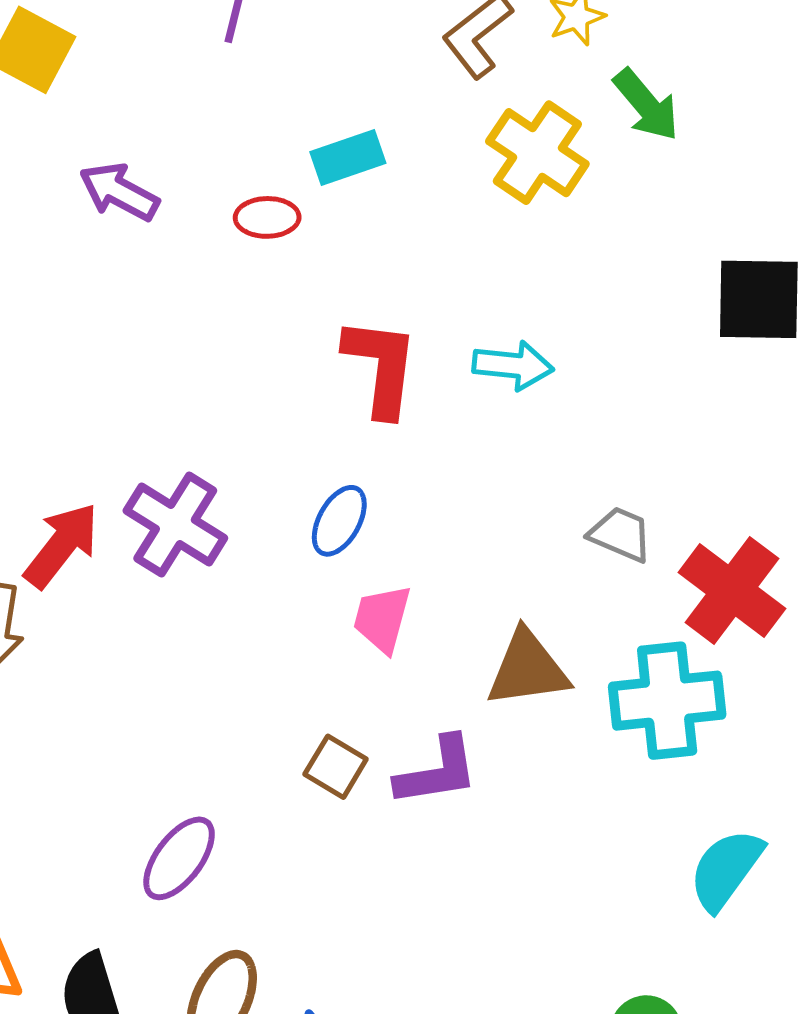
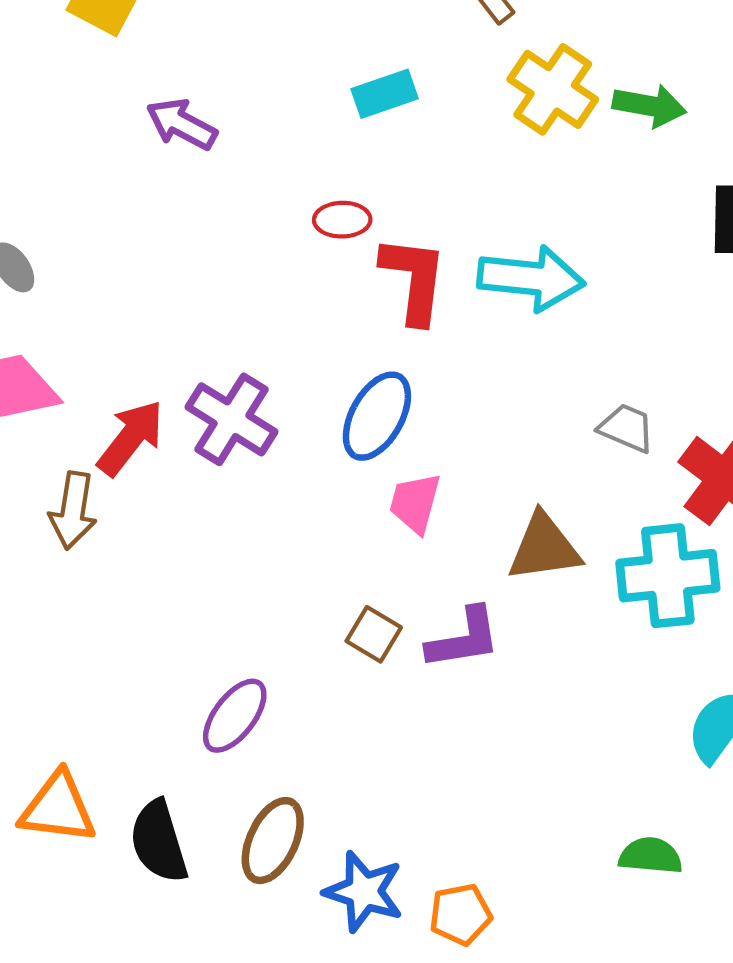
green arrow: (646, 105) -> (649, 106), moved, turned -40
red ellipse: (267, 217) -> (342, 220), moved
cyan arrow: (513, 365) -> (531, 278), size x1.5
blue ellipse: (339, 521) -> (377, 416), size x1.4

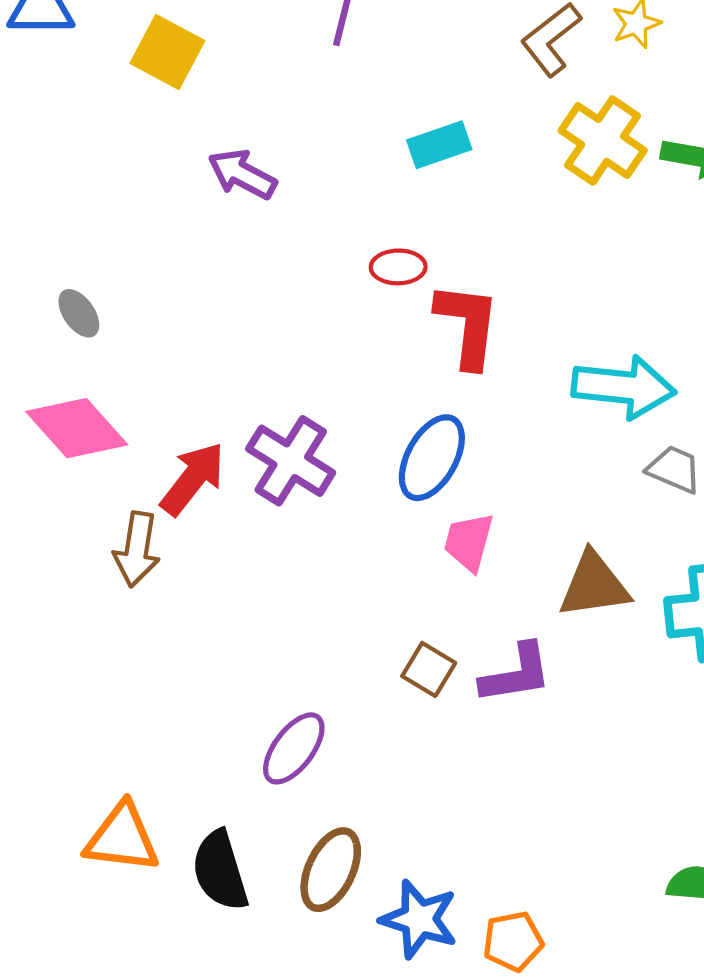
cyan arrow: (531, 278) -> (624, 387), moved

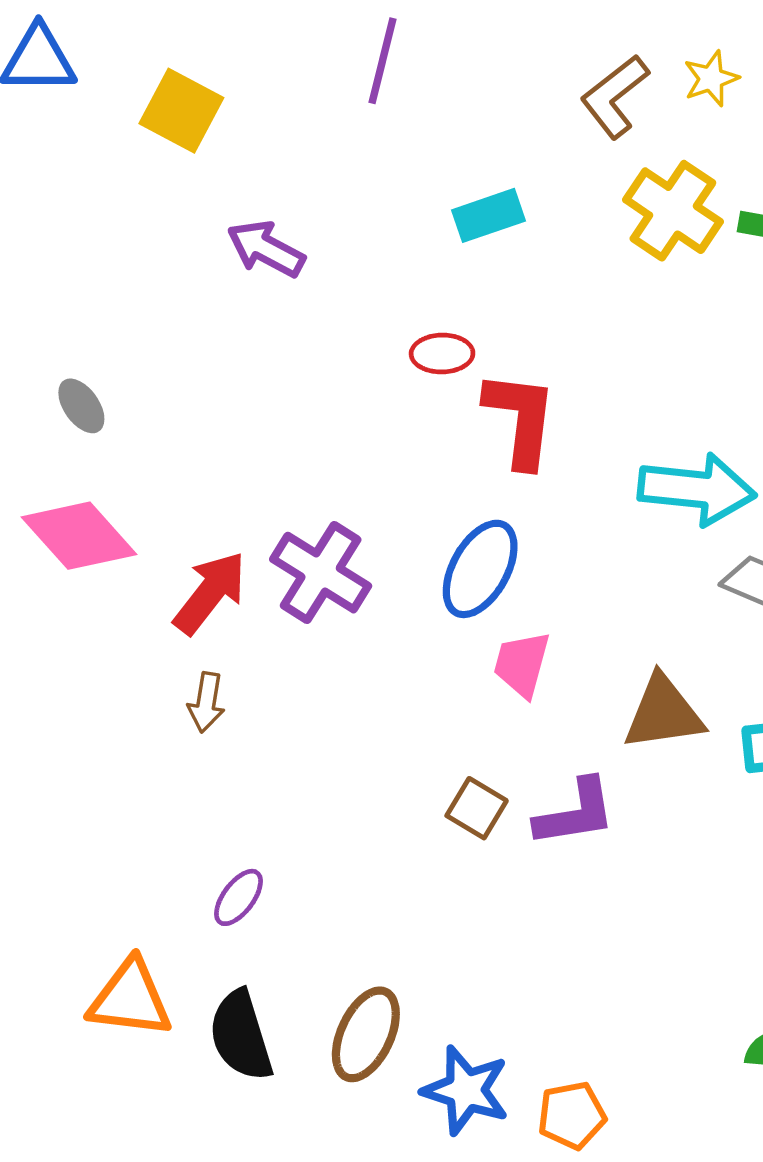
brown arrow: (137, 549) -> (206, 702), moved, size x0.7
purple ellipse: (294, 748) -> (238, 897), moved, size x0.7

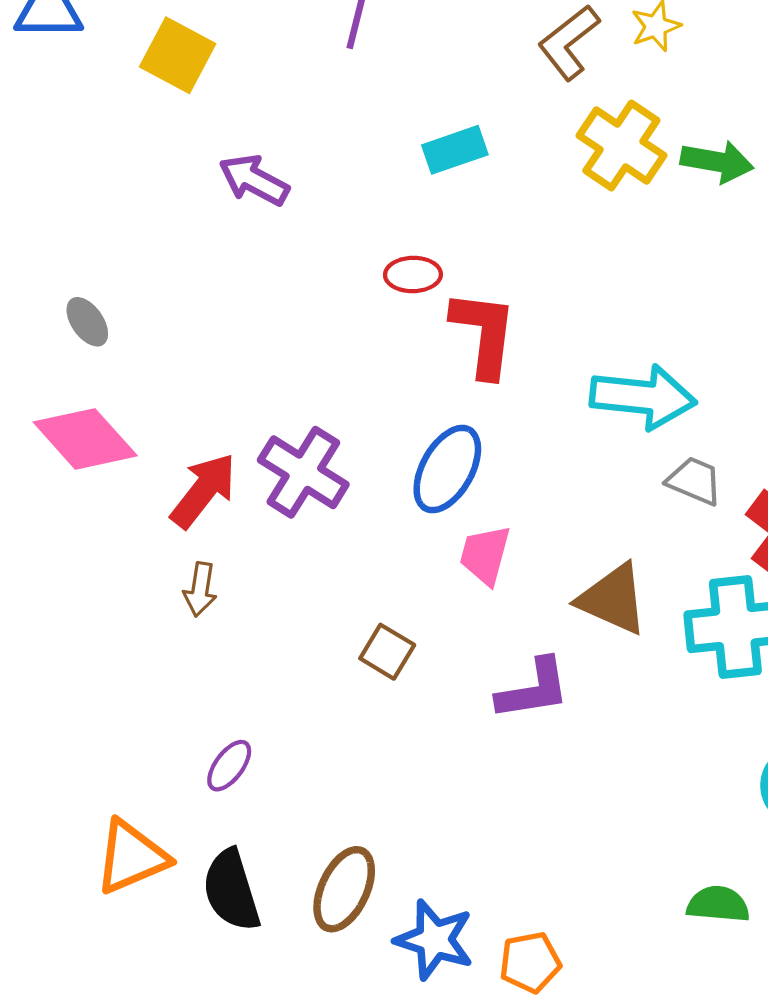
brown triangle: (663, 713) -> (613, 599), turned 32
brown square: (477, 808) -> (387, 652), moved
orange triangle: (130, 999) -> (131, 857), turned -30

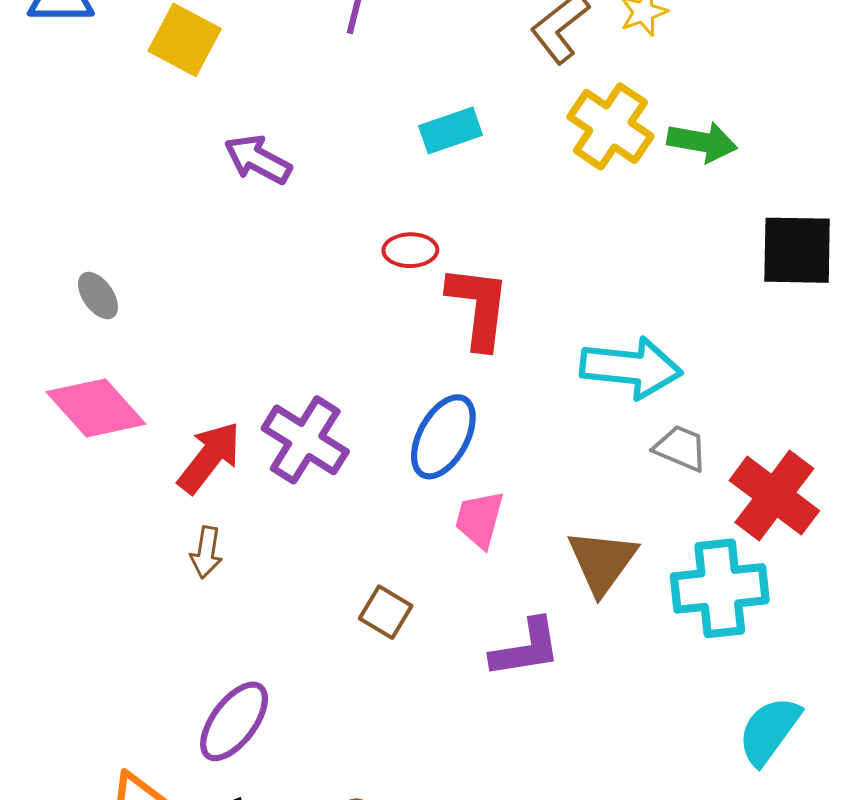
brown triangle: (613, 599) -> (602, 562), turned 42
purple ellipse: (229, 766) -> (234, 721), size x1.6

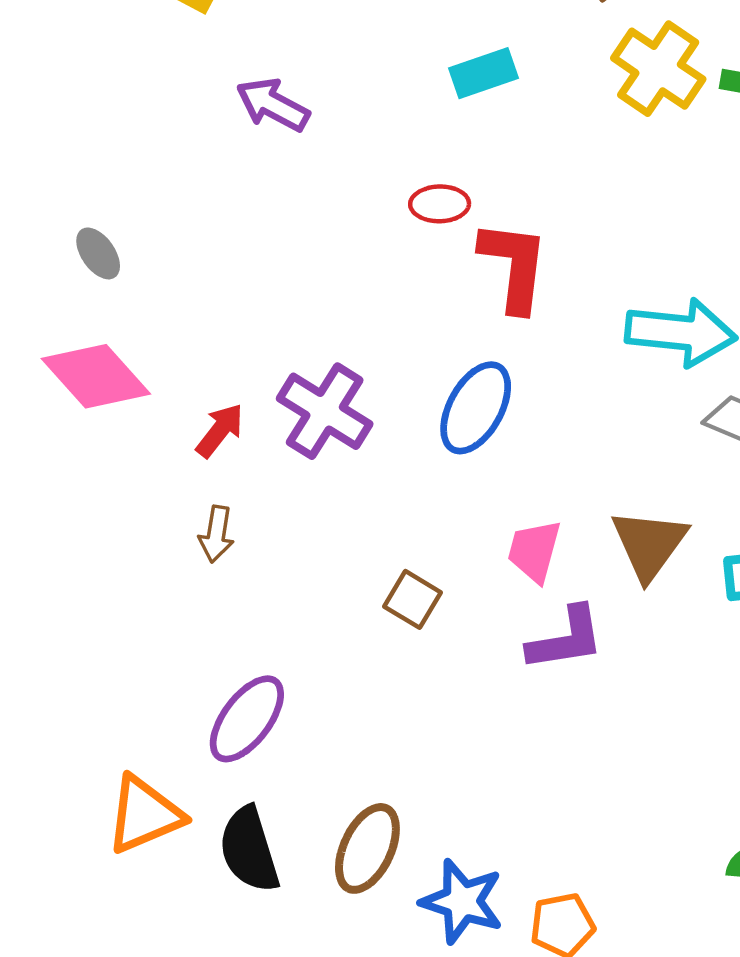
red arrow: (209, 457) -> (220, 430), size x0.7
pink trapezoid: (479, 519) -> (534, 551), moved

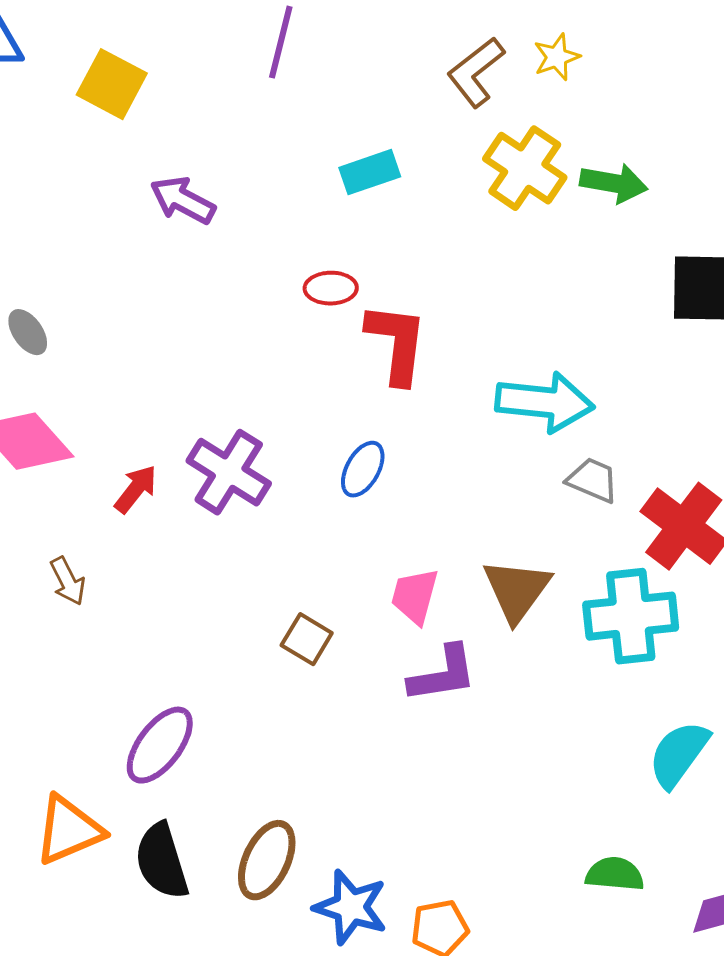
blue ellipse: (476, 408) -> (363, 469), size x0.7
brown arrow: (216, 534) -> (68, 581), moved, turned -36

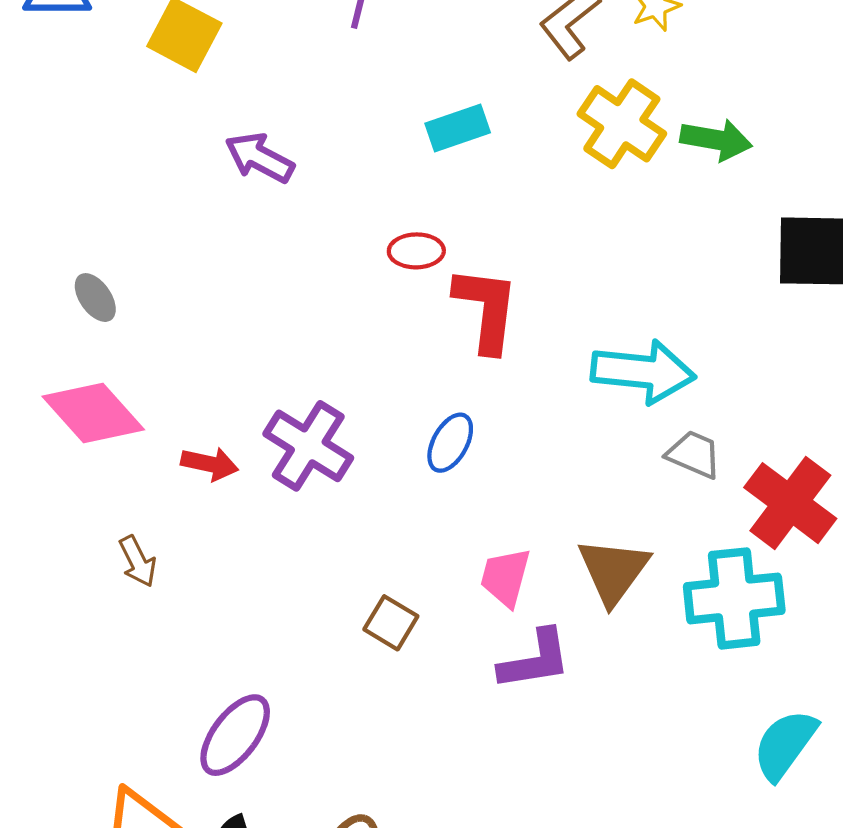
red arrow: (136, 489) -> (210, 464), turned 64

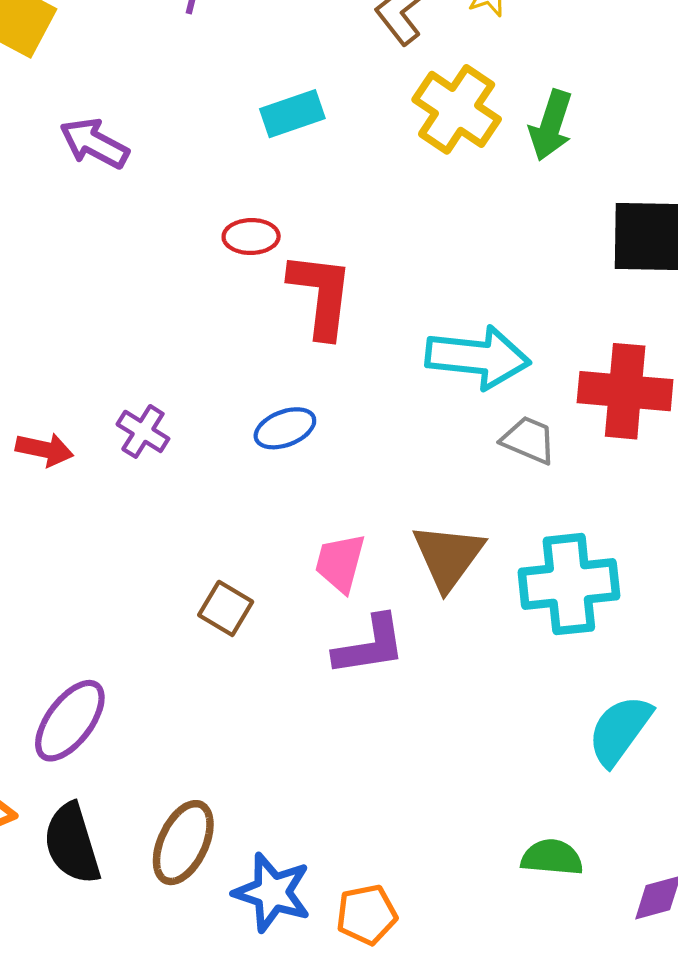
green arrow: (716, 140) -> (551, 125), turned 98
blue ellipse: (450, 443) -> (285, 428), turned 40
purple cross: (308, 446) -> (143, 431), size x0.6
red cross: (790, 503) -> (625, 391), moved, turned -32

